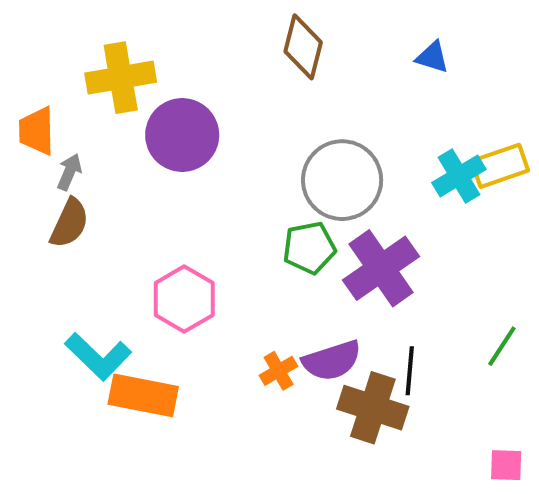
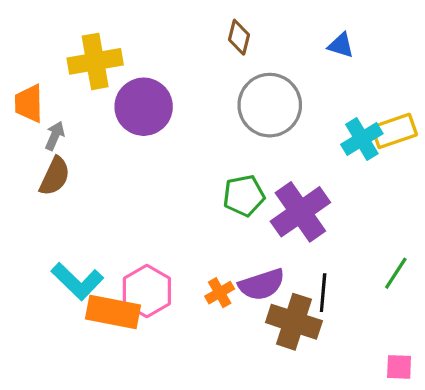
brown diamond: (303, 47) -> (239, 37), size x0.7
gray circle: (342, 180) -> (270, 105), moved
pink hexagon: (184, 299) -> (147, 291), moved

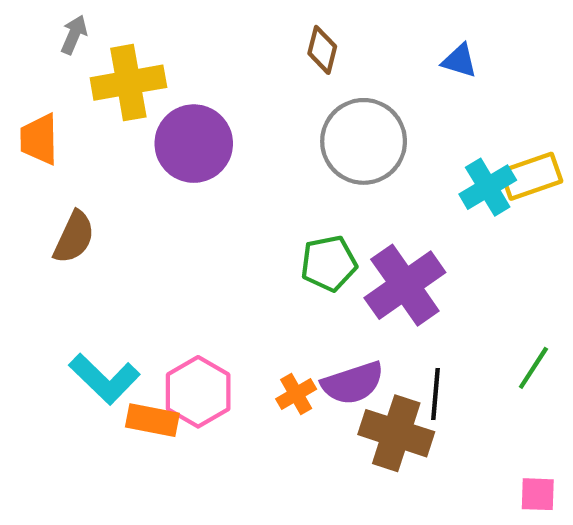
gray arrow: (55, 136) -> (74, 35), moved
orange rectangle: (113, 312) -> (152, 420), size x0.7

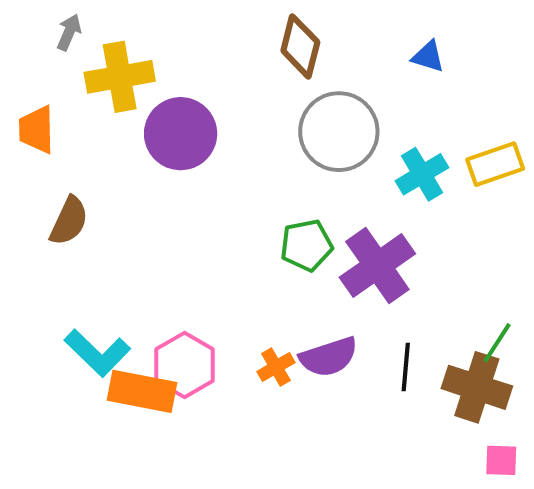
brown diamond: (322, 50) -> (300, 46), size x1.4
cyan cross: (488, 187) -> (422, 174), moved
orange rectangle: (152, 420) -> (142, 391), size x1.4
brown cross: (396, 433) -> (477, 387), moved

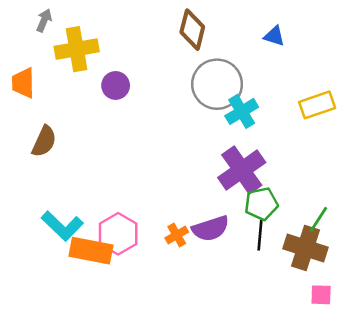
purple circle: (181, 134) -> (116, 85), size x0.6
cyan cross: (422, 174) -> (242, 111), moved
green pentagon: (306, 245) -> (261, 204), moved

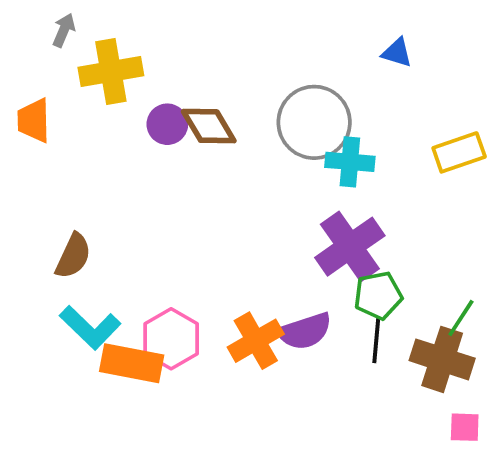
brown diamond: (192, 30) -> (209, 126), moved, turned -45
cyan cross: (242, 111) -> (350, 162), turned 36
brown semicircle: (44, 141) -> (73, 256), moved
orange cross: (177, 235) -> (256, 341), size x1.6

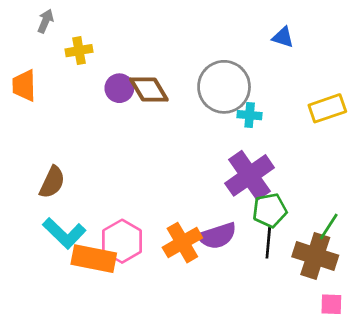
yellow cross: (111, 72) -> (79, 51), size x0.6
cyan cross: (350, 162) -> (250, 115), size x0.7

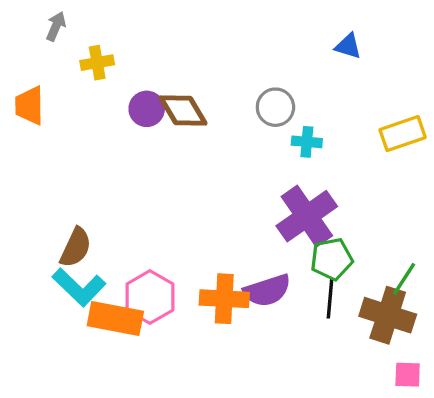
gray circle: (224, 87) -> (275, 107), size x0.6
brown semicircle: (52, 182) -> (76, 248), moved
orange cross: (182, 243) -> (224, 299), turned 33

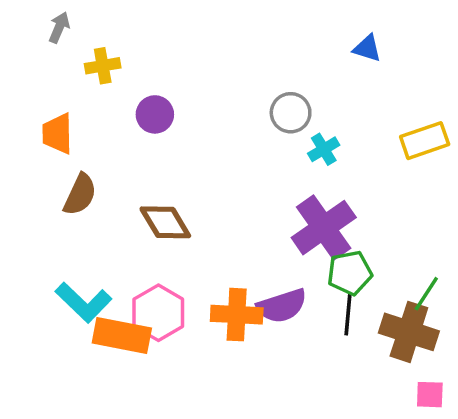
orange trapezoid: (29, 106) -> (57, 134), moved
brown diamond: (183, 110) -> (165, 222), moved
cyan cross: (307, 142) -> (324, 149), turned -36
brown semicircle: (76, 248) -> (80, 195), moved

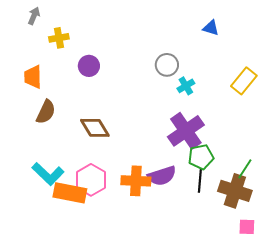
yellow rectangle: (425, 141) -> (244, 81), turned -32

